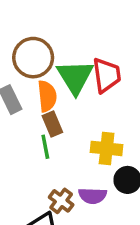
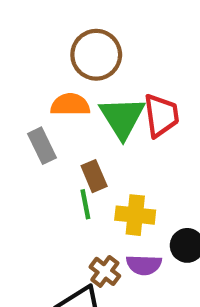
brown circle: (33, 58) -> (96, 55), moved
orange semicircle: (47, 96) -> (70, 105), moved, turned -84
yellow cross: (107, 148) -> (135, 215), moved

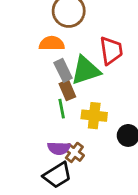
green triangle: (122, 118) -> (86, 70), moved, turned 44
gray rectangle: (42, 146) -> (63, 70), moved
purple semicircle: (144, 265) -> (59, 148), moved

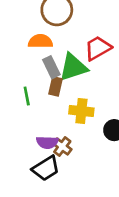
red trapezoid: (111, 51) -> (98, 48), turned -112
brown rectangle: (67, 90) -> (55, 86), turned 36
green line: (62, 109) -> (27, 96), moved

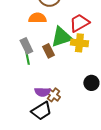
gray rectangle: (51, 67) -> (26, 46), moved
brown rectangle: (55, 86) -> (48, 51), turned -40
yellow cross: (81, 111) -> (79, 43), moved

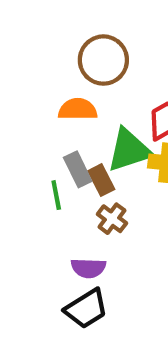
gray rectangle: (26, 46) -> (78, 169), moved
brown cross: (53, 95) -> (112, 219), moved

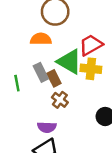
green triangle: (129, 150) -> (69, 62), turned 48
green line: (56, 195) -> (17, 83), moved

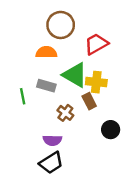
red trapezoid: (91, 45) -> (96, 44), moved
gray rectangle: (41, 72) -> (46, 86), turned -48
brown rectangle: (54, 78) -> (89, 101), moved

